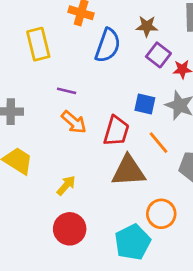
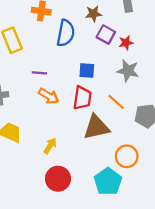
blue square: (145, 104) -> (87, 70), moved

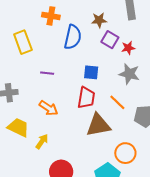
orange arrow: (49, 96) -> (49, 108), moved
yellow arrow: (50, 146) -> (42, 141), moved

